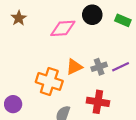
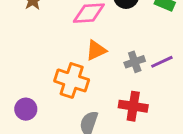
orange triangle: (74, 67) -> (96, 50), moved

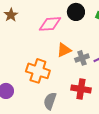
orange triangle: (96, 50) -> (64, 50), moved

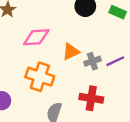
pink diamond: (50, 24) -> (36, 37), moved

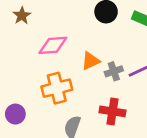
orange cross: (40, 77) -> (57, 88), turned -32

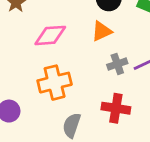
orange triangle: (90, 61) -> (102, 31), moved

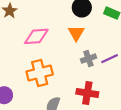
orange triangle: (102, 31) -> (76, 33), turned -35

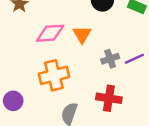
orange triangle: (76, 33) -> (82, 34), moved

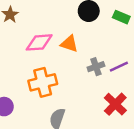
orange triangle: (82, 34) -> (69, 44), turned -42
red cross: (109, 98) -> (115, 104), moved, turned 35

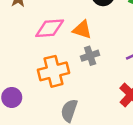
gray cross: (96, 67) -> (90, 56), moved

